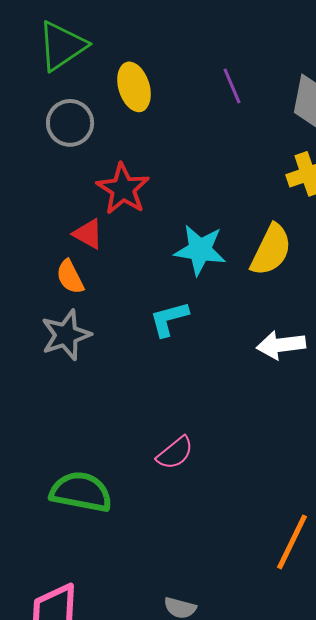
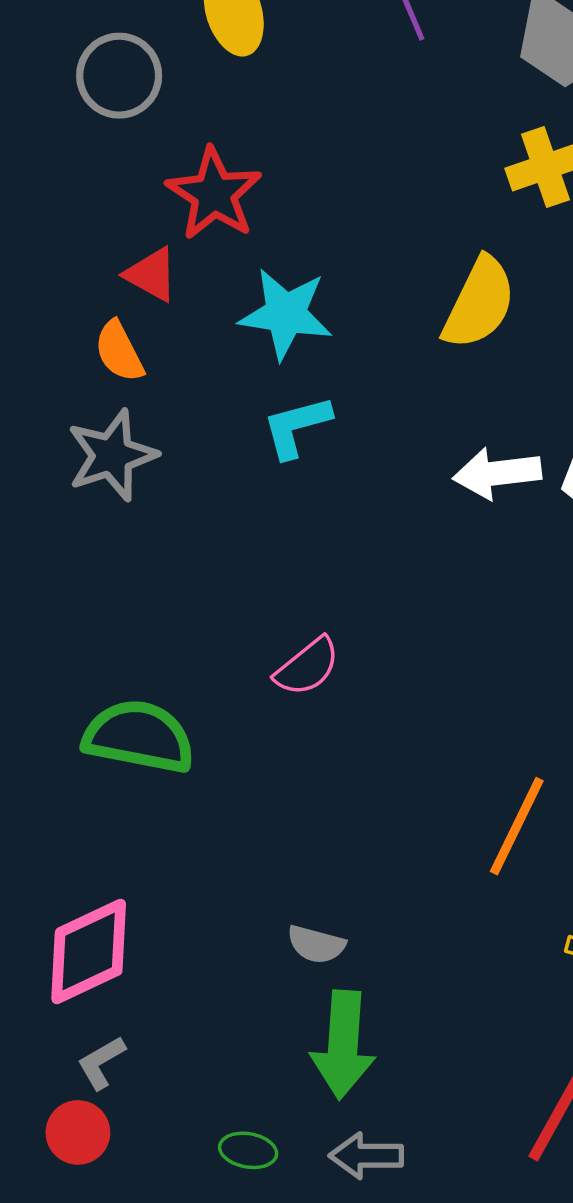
cyan star: (200, 250) -> (286, 314), moved

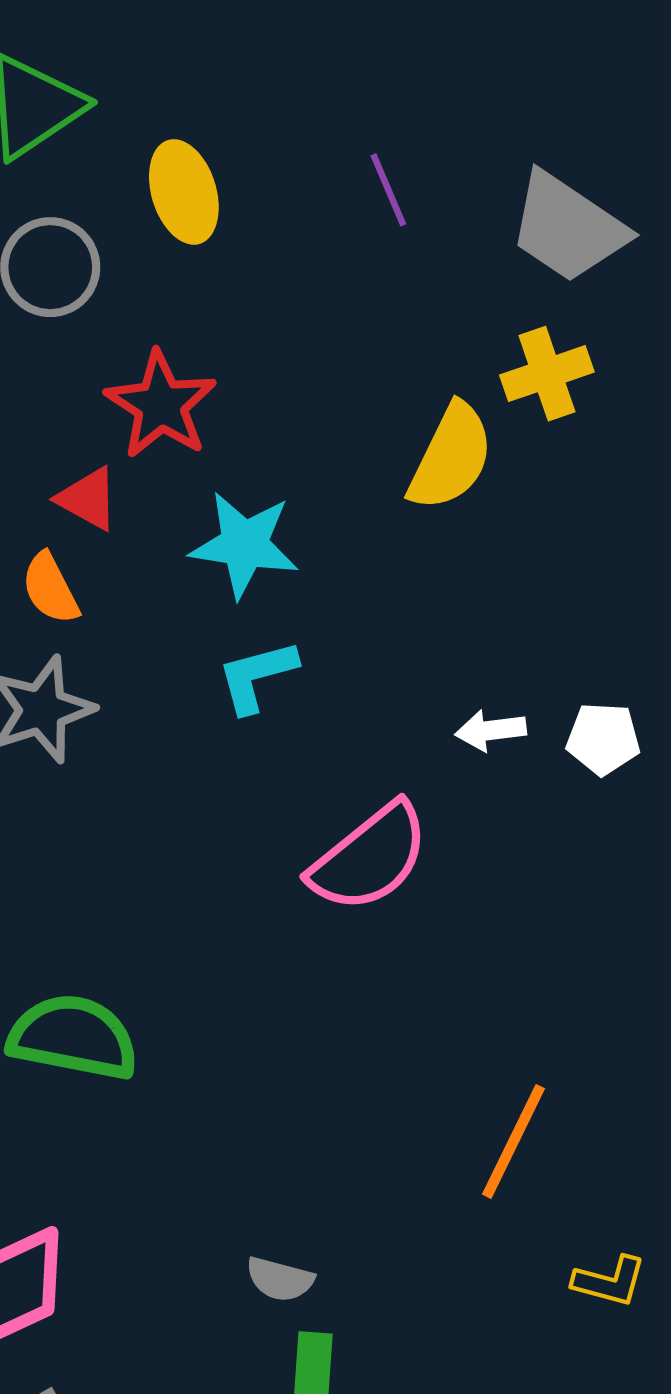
yellow semicircle: (479, 303) -> (451, 457), moved
white arrow: (497, 473) -> (491, 730), size x0.7
pink semicircle: (307, 667) -> (370, 858), moved, size x1.6

